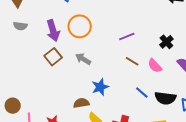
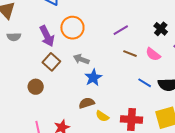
blue star: (100, 87) -> (93, 78), moved
brown circle: (13, 106) -> (36, 87), moved

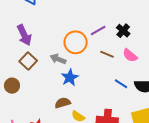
orange circle: (72, 28) -> (76, 42), moved
black cross: (161, 29) -> (123, 31), moved

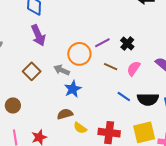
purple arrow: (24, 35) -> (38, 35), moved
pink semicircle: (130, 55) -> (134, 68), turned 84
brown circle: (12, 86) -> (13, 105), moved

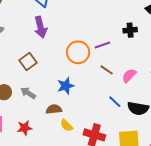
black cross: (127, 43) -> (130, 30), moved, turned 32
gray arrow: (62, 70) -> (28, 93), moved

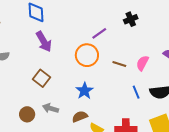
purple line: (102, 45) -> (99, 33), moved
blue line: (115, 102) -> (136, 92), turned 40

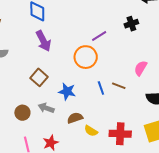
brown line: (119, 64) -> (119, 86), moved
blue star: (85, 91) -> (67, 91), moved, turned -30
blue line: (136, 92) -> (101, 88), moved

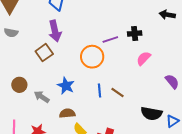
black cross: (131, 24) -> (135, 34), moved
pink semicircle: (141, 68) -> (144, 58), moved
brown square: (39, 77) -> (44, 53), moved
brown circle: (22, 113) -> (19, 85), moved

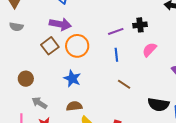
purple arrow: (55, 31) -> (60, 24), turned -65
orange circle: (92, 57) -> (77, 46), moved
blue line: (100, 90) -> (116, 55), moved
gray arrow: (42, 97) -> (39, 103), moved

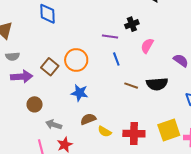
purple arrow: (60, 24) -> (22, 77), moved
purple line: (116, 31) -> (110, 36), turned 42
black semicircle: (158, 105) -> (157, 84), moved

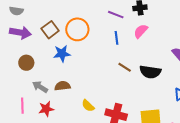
pink semicircle: (147, 46) -> (141, 31), moved
blue star: (80, 93) -> (62, 54), moved, turned -30
brown semicircle: (88, 119) -> (62, 86), moved

